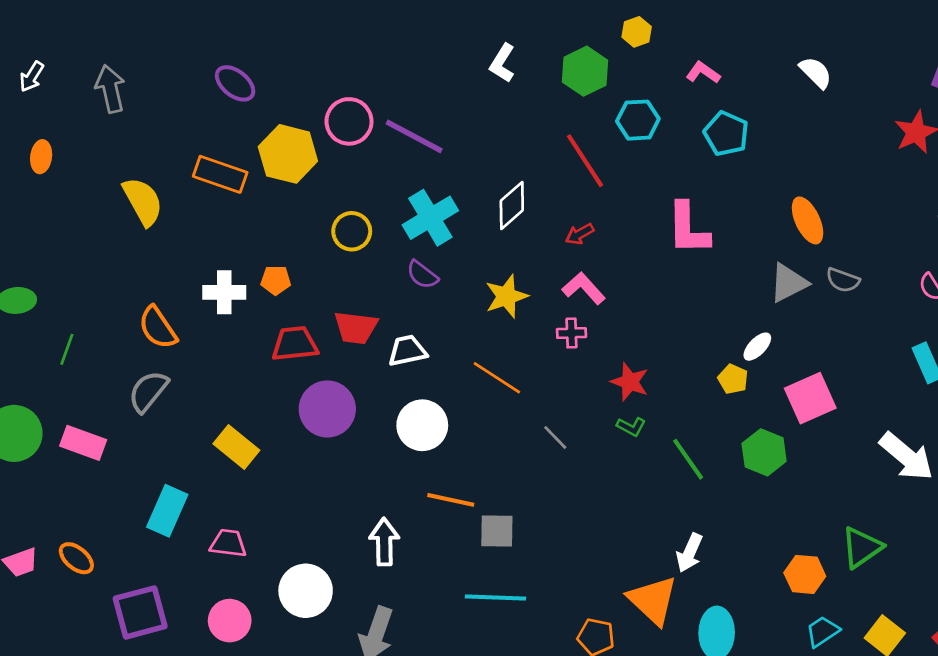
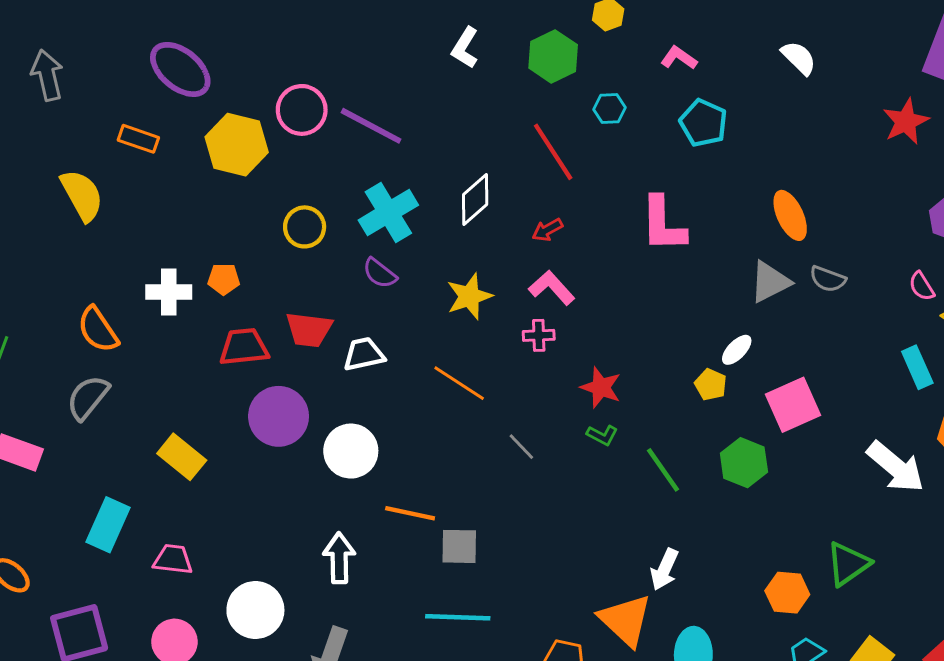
purple ellipse: (235, 83) -> (180, 69), size x1.4
cyan hexagon: (638, 120) -> (610, 108), size x0.7
orange rectangle: (220, 174) -> (138, 139), moved, size x0.7
white circle: (422, 425) -> (351, 451), moved

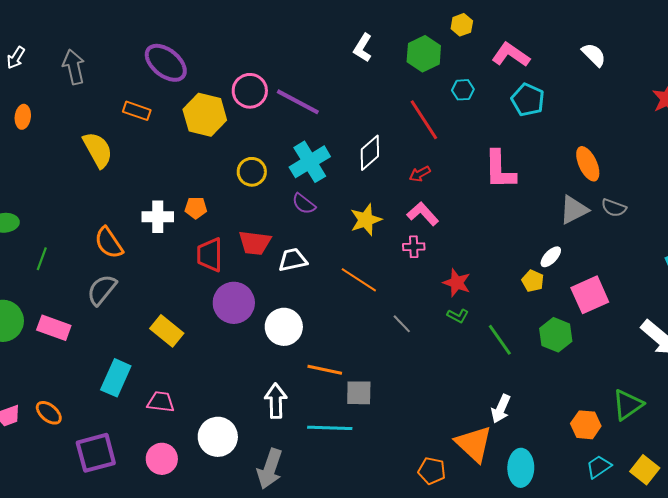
pink L-shape: (679, 58) -> (511, 55), size x1.5
red trapezoid: (244, 347) -> (210, 255), turned -84
cyan line: (458, 617) -> (330, 428), moved

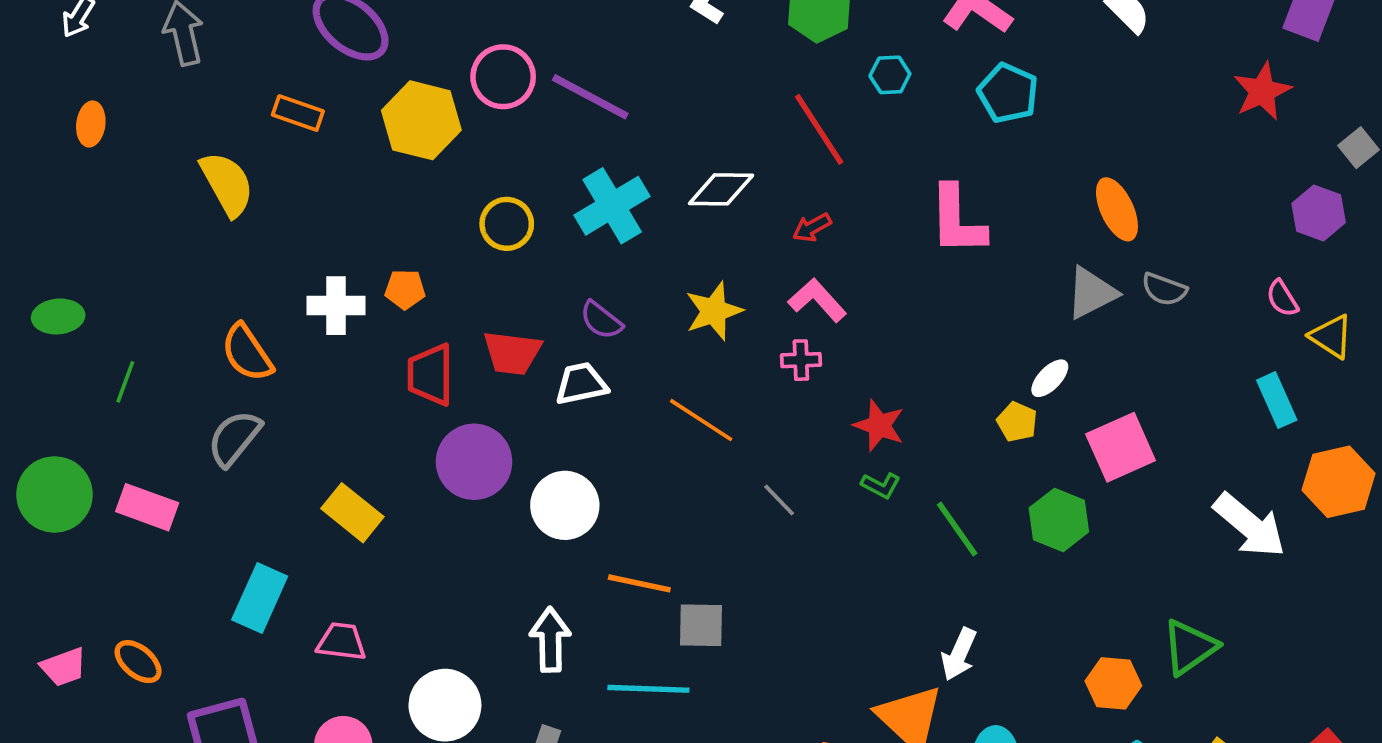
white diamond: (370, 153) -> (721, 189), turned 42
purple semicircle: (304, 204) -> (601, 320), moved

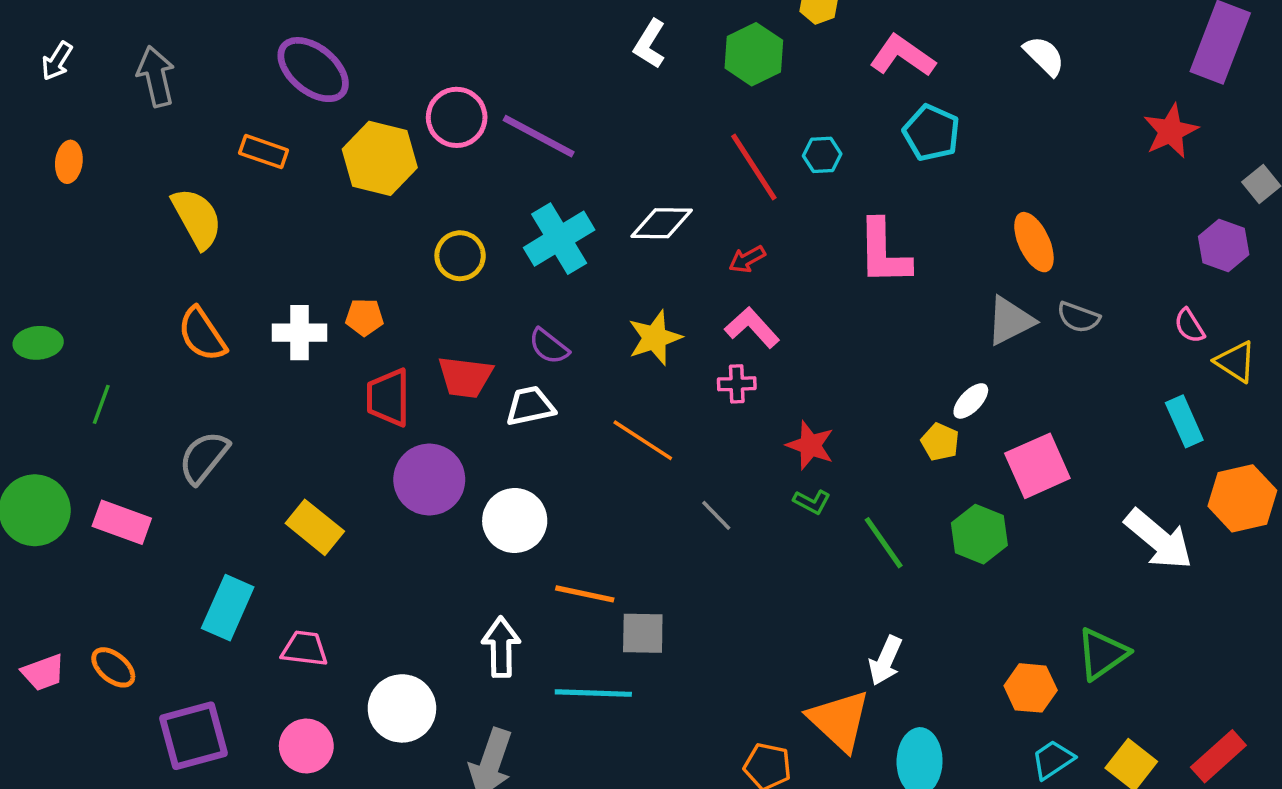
cyan hexagon: (890, 75) -> (822, 155), moved
orange semicircle: (247, 353) -> (202, 334), moved

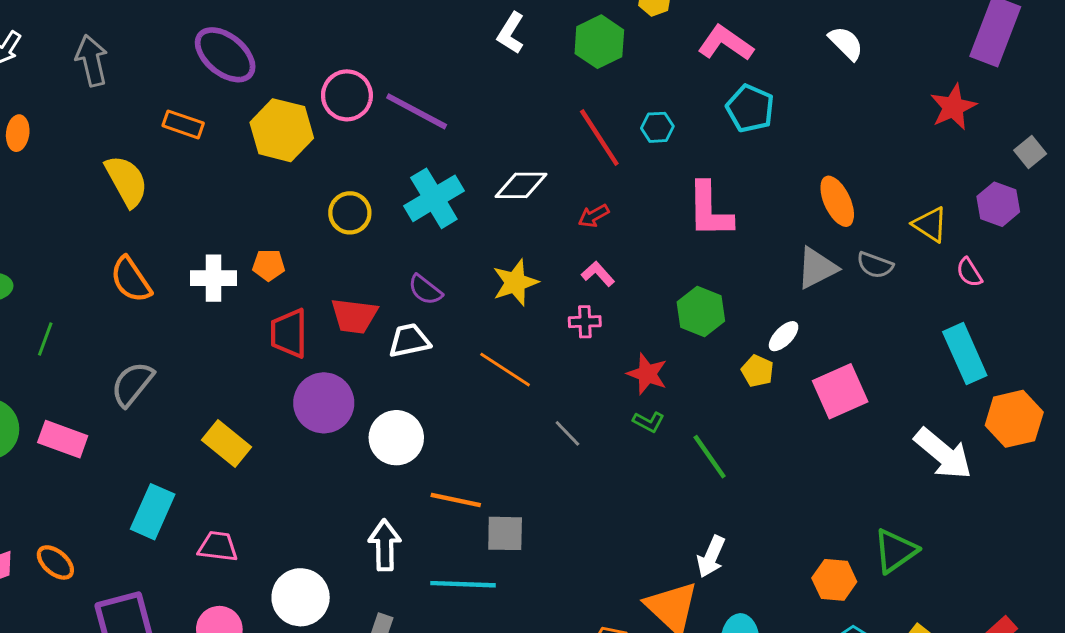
pink L-shape: (752, 327) -> (598, 274), size x0.7
yellow triangle: (1236, 362) -> (930, 224), moved
cyan rectangle: (1184, 421) -> (965, 354), size x1.4
green hexagon: (979, 534) -> (701, 312), moved

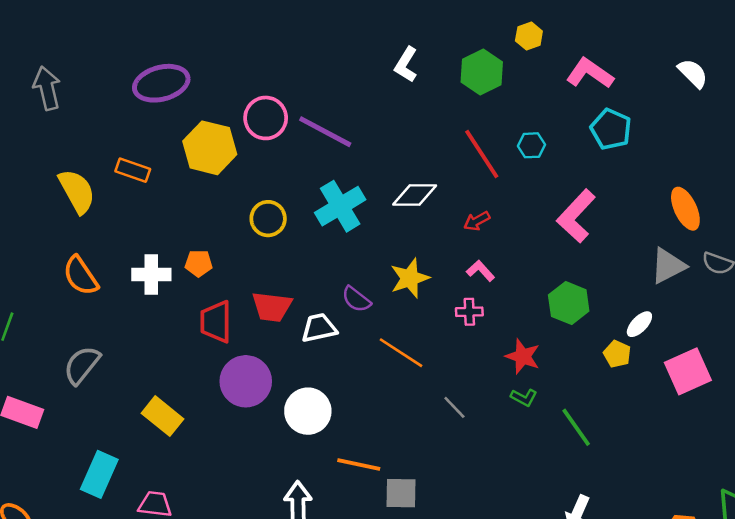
purple ellipse: (225, 55) -> (161, 83), turned -54
orange rectangle: (183, 124) -> (133, 170), moved
pink L-shape: (710, 210) -> (576, 216), turned 44
purple semicircle: (425, 290) -> (356, 299), moved

